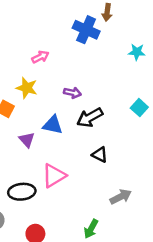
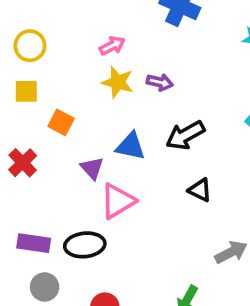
yellow star: (27, 88) -> (118, 82), moved
purple arrow: (72, 93) -> (160, 82), moved
pink triangle: (54, 176) -> (118, 201), moved

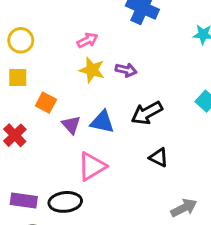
purple triangle: (92, 168) -> (71, 125), moved

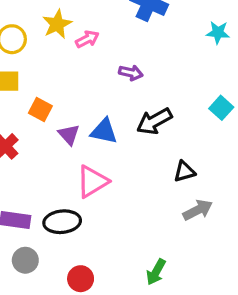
yellow star: (92, 70) -> (57, 24), moved, turned 30
black triangle: (159, 157) -> (184, 171), moved, turned -42
gray arrow: (184, 208) -> (198, 210), moved

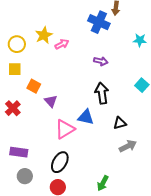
purple arrow: (131, 73) -> (101, 61), moved
black arrow: (154, 121) -> (102, 93), turned 110
blue triangle: (104, 131) -> (86, 117), moved
black ellipse: (62, 222) -> (60, 162), moved, turned -55

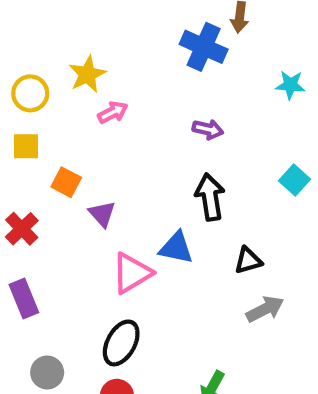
pink arrow: (62, 44) -> (113, 112), moved
purple rectangle: (19, 152) -> (24, 299), moved, turned 60

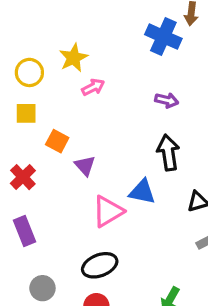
black ellipse: (121, 343) -> (100, 265), turned 40

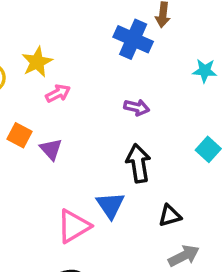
orange square: (57, 141) -> (20, 135), moved
purple triangle: (85, 166) -> (51, 149), moved
blue triangle: (142, 192) -> (110, 205), turned 44

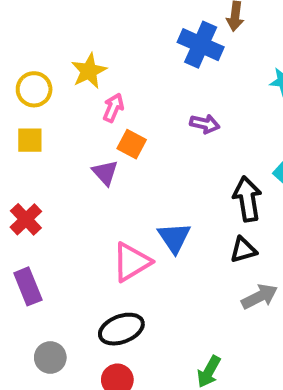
pink arrow: (58, 93) -> (113, 108), turned -40
orange square: (20, 135) -> (132, 144), moved
black arrow: (138, 163) -> (247, 199), moved

